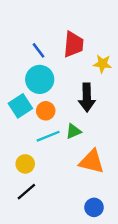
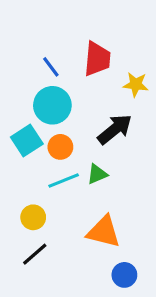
black arrow: (87, 98) -> (115, 129), turned -128
orange triangle: (92, 161) -> (104, 232), moved

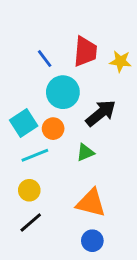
yellow star: (136, 84) -> (120, 61), moved
cyan circle: (52, 105) -> (63, 92), moved
cyan line: (64, 181) -> (35, 155), moved
blue circle: (124, 275) -> (92, 241), moved

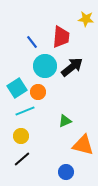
yellow star: (120, 61) -> (86, 19), moved
black arrow: (101, 113) -> (72, 67), moved
green triangle: (85, 152) -> (65, 121), moved
orange triangle: (91, 203) -> (83, 145), moved

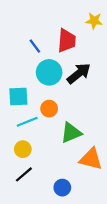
cyan square: (17, 88) -> (18, 97), turned 30
orange circle: (38, 92) -> (49, 109), moved
green triangle: (65, 121) -> (71, 133), size x1.5
blue circle: (66, 172) -> (62, 188), moved

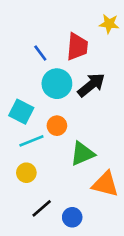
cyan square: (18, 97) -> (21, 112), turned 30
black line: (24, 174) -> (42, 208), moved

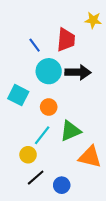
black arrow: (91, 85) -> (78, 72), turned 40
cyan line: (31, 141) -> (42, 135), moved, turned -30
yellow circle: (26, 173) -> (28, 155), moved

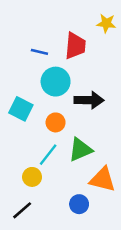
blue line: (35, 45) -> (39, 52), turned -40
black arrow: (78, 72) -> (89, 100), moved
black line: (36, 178) -> (22, 210), moved
blue circle: (62, 185) -> (79, 204), moved

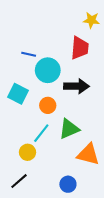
red trapezoid: (75, 46) -> (80, 48), moved
blue line: (39, 52) -> (29, 54), moved
blue circle: (79, 204) -> (68, 184), moved

